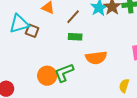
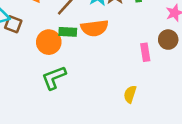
orange semicircle: (96, 58) -> (94, 28), moved
orange circle: (47, 76) -> (49, 42), moved

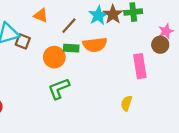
brown circle: (168, 40) -> (160, 45), moved
pink rectangle: (145, 52) -> (140, 66), size x1.5

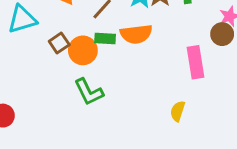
brown square: (23, 41) -> (59, 43), moved, turned 35
green L-shape: (59, 89) -> (89, 92), turned -95

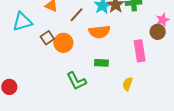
green rectangle: (105, 39) -> (101, 63), moved
green L-shape: (89, 92) -> (76, 81), moved

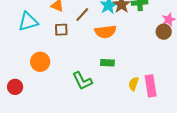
brown square: (47, 38) -> (61, 30), moved, turned 32
orange circle: (63, 43) -> (40, 62), moved
pink rectangle: (140, 51) -> (151, 86), moved

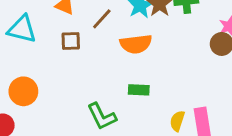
cyan triangle: (28, 22) -> (22, 29), turned 30
orange circle: (40, 62) -> (23, 91), moved

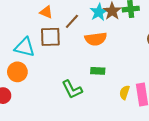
cyan triangle: (22, 29) -> (25, 47), moved
brown square: (71, 41) -> (50, 37), size x1.5

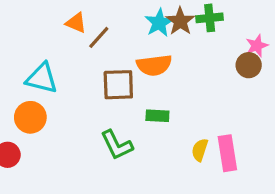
brown line: (72, 21) -> (99, 37), moved
brown square: (50, 37) -> (118, 85), moved

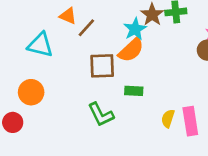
cyan star: (159, 23) -> (135, 29), moved
orange semicircle: (154, 65) -> (131, 50), turned -36
cyan triangle: (42, 78) -> (40, 45), moved

